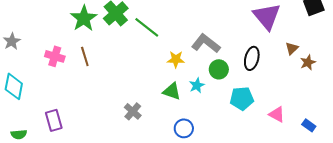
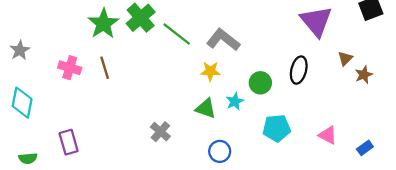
gray L-shape: (206, 43) -> (223, 40), moved
cyan pentagon: (242, 98) -> (277, 128), moved
blue rectangle: (309, 125) -> (365, 148), turned -72

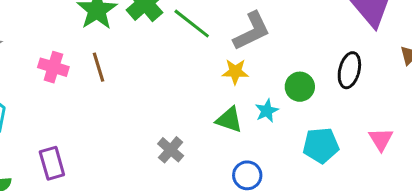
gray L-shape: (223, 40) -> (252, 31), turned 116
pink triangle: (328, 135) -> (381, 139), moved, turned 30

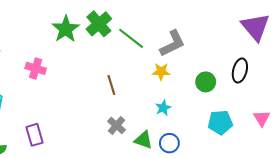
brown line: (98, 67) -> (111, 85), moved
cyan star: (267, 111) -> (163, 108), moved
green triangle: (229, 120) -> (143, 140), moved

